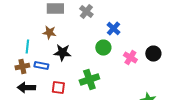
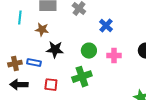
cyan line: (27, 46) -> (20, 18), moved
green circle: (103, 48) -> (89, 51), moved
pink cross: (130, 58) -> (114, 56), moved, turned -32

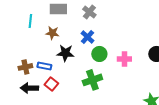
blue cross: (106, 26) -> (87, 37), moved
red square: (51, 85) -> (51, 84), moved, turned 32

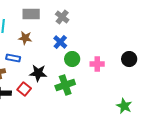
black star: (65, 53) -> (38, 73), moved
blue rectangle: (44, 66) -> (13, 58), moved

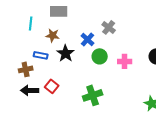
gray cross: (62, 17) -> (109, 27), moved
black star: (38, 73) -> (66, 53), moved, turned 30
green cross: (65, 85) -> (93, 95), moved

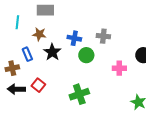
gray cross: (109, 27) -> (103, 36), moved, turned -32
blue cross: (88, 39) -> (74, 38), turned -32
blue rectangle: (41, 55) -> (27, 54), turned 56
pink cross: (125, 61) -> (119, 68), moved

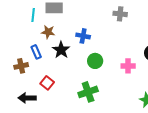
cyan line: (17, 22) -> (33, 15), moved
gray cross: (103, 36) -> (120, 14), moved
green circle: (86, 55) -> (95, 61), moved
black arrow: (16, 89) -> (27, 98), moved

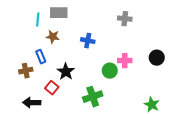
black star: (61, 50) -> (66, 72), moved
green circle: (95, 61) -> (110, 71), moved
pink cross: (128, 66) -> (125, 61), moved

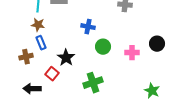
brown star: (53, 37) -> (38, 25), moved
pink cross: (125, 61) -> (132, 53), moved
green circle: (110, 71) -> (103, 47), moved

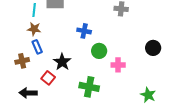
pink cross: (132, 53) -> (118, 65), moved
green cross: (93, 83) -> (89, 87), turned 30

